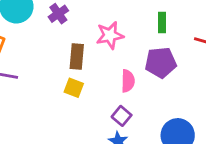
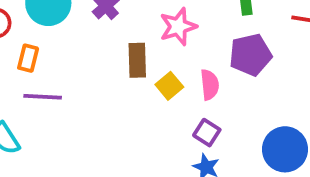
yellow square: (74, 88) -> (169, 86), moved, turned 36

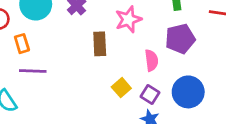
orange rectangle: (28, 58) -> (22, 44), turned -30
yellow square: (169, 86) -> (121, 88), moved
blue circle: (285, 149) -> (188, 92), moved

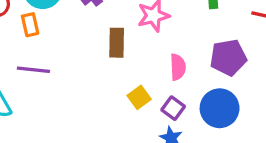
purple pentagon: (180, 39) -> (228, 57), moved
orange rectangle: (22, 44) -> (30, 25), moved

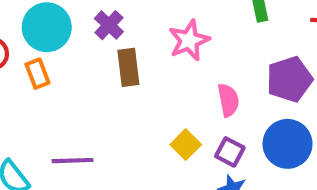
brown rectangle: (117, 43) -> (128, 67), moved
purple line: (33, 70) -> (72, 161), moved

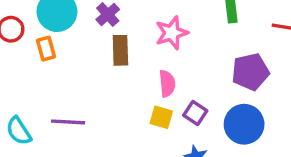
pink semicircle: (228, 100) -> (167, 84), moved
yellow square: (186, 145) -> (161, 117), turned -35
purple square: (230, 152) -> (195, 113), moved

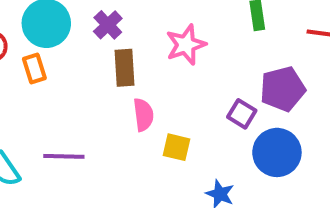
pink semicircle: (167, 84) -> (143, 115), moved
purple square: (195, 113) -> (242, 114), moved

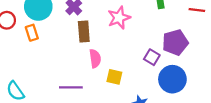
purple line: (64, 156) -> (71, 87), moved

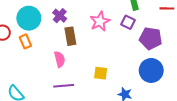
purple pentagon: (175, 42) -> (151, 38), turned 30
purple square: (152, 57) -> (128, 22), moved
pink semicircle: (95, 58) -> (60, 59), moved

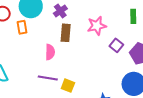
purple square: (128, 22) -> (116, 45), moved
yellow square: (101, 73) -> (68, 86), moved

